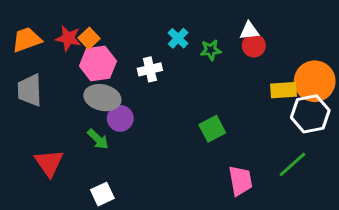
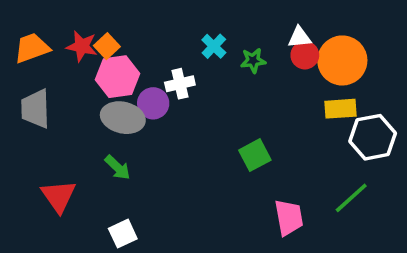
orange circle: (315, 81) -> (342, 60), moved
purple circle: (120, 118) -> (153, 103), moved

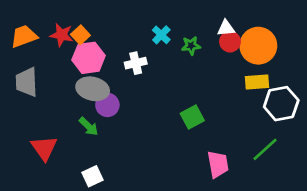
purple circle: (153, 103) -> (107, 105), moved

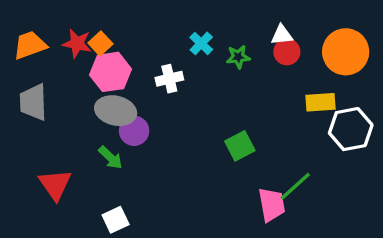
orange circle: (258, 46) -> (346, 52), moved
green line: (265, 149) -> (295, 186), moved

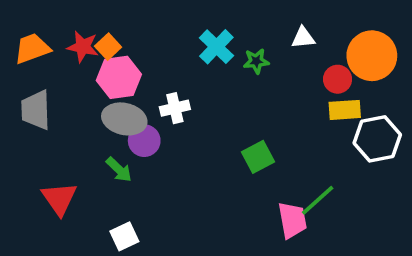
cyan cross: (201, 43) -> (216, 47), size x1.4
red circle: (287, 52) -> (338, 79), moved
white cross: (169, 79) -> (175, 108), moved

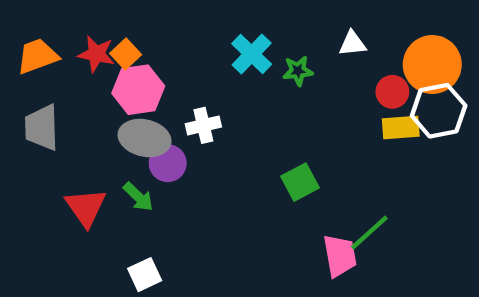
white hexagon: (377, 139) -> (439, 111), moved
red triangle: (59, 198) -> (86, 207), moved

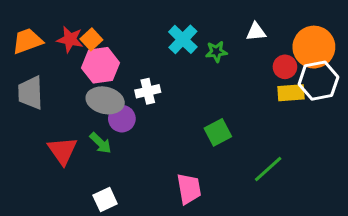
pink trapezoid: (340, 256) -> (189, 189), moved

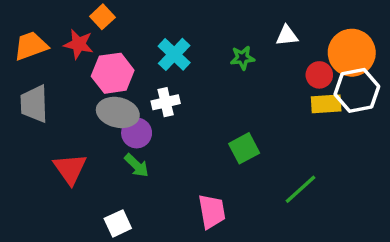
orange square: (91, 39) -> (102, 17), moved
cyan cross: (183, 39) -> (174, 54), moved
green arrow: (101, 143) -> (137, 165), moved

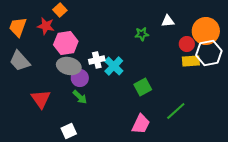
orange trapezoid: (31, 46) -> (18, 27), turned -50
cyan cross: (174, 54) -> (114, 66), moved
gray trapezoid: (34, 104) -> (20, 61), turned -40
pink trapezoid: (212, 211) -> (141, 124), moved, turned 35

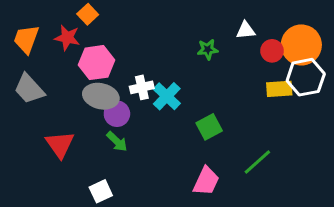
red circle: (187, 44) -> (272, 51), moved

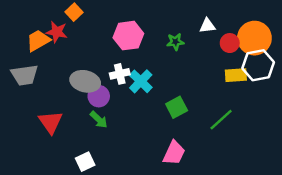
orange trapezoid: (26, 39) -> (38, 41), moved, turned 40
pink hexagon: (96, 63) -> (128, 36), moved
gray trapezoid: (29, 89) -> (25, 75), turned -56
green line: (257, 162) -> (221, 120), moved

